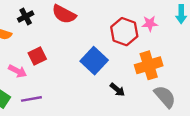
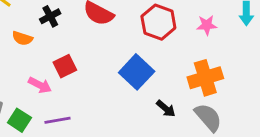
red hexagon: (124, 32) -> (158, 22), moved
gray semicircle: (165, 97) -> (208, 117), moved

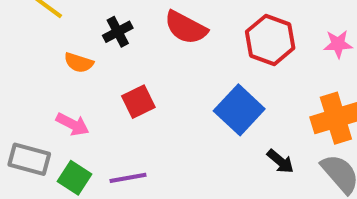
pink arrow: (40, 85) -> (73, 124), moved

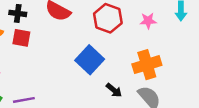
black cross: (118, 32) -> (18, 13), turned 35
red square: (138, 102) -> (21, 38), moved, turned 36

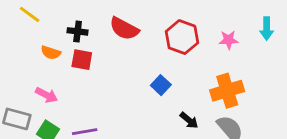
blue square: (90, 60) -> (161, 85), size x0.6

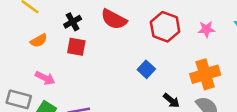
black cross: (78, 31) -> (73, 22), turned -36
orange semicircle: (51, 53) -> (39, 41), moved, turned -48

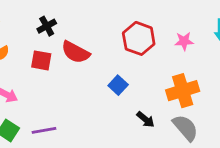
red semicircle: (114, 19) -> (76, 52), moved
black cross: (73, 22) -> (47, 26), moved

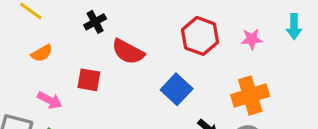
red square: (41, 60) -> (89, 80), moved
blue square: (118, 85) -> (177, 89), size x1.4

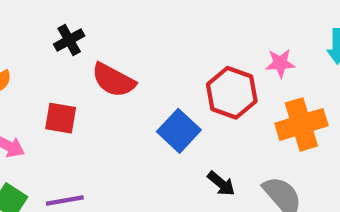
red hexagon: (200, 36) -> (232, 93), moved
orange cross: (250, 95) -> (301, 124), moved

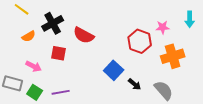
black cross: (69, 40) -> (53, 23), moved, size x1.5
blue square: (179, 131) -> (114, 70), moved

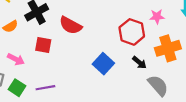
black arrow: (135, 84) -> (139, 63), moved

